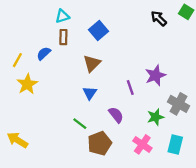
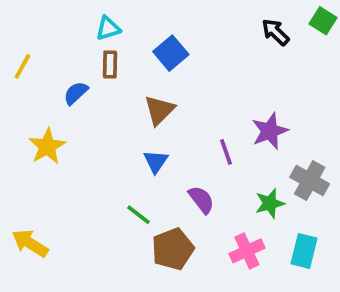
yellow line: (17, 60) -> (22, 66), moved
pink cross: (142, 144) -> (247, 251), turned 30

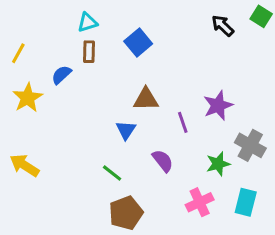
brown triangle: (159, 110) -> (146, 99), moved, turned 44
yellow star: (47, 146) -> (28, 98), moved
yellow arrow: (30, 243) -> (25, 165), moved
brown pentagon: (173, 249) -> (126, 213), moved

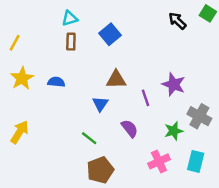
blue semicircle: (61, 75) -> (56, 82), moved, turned 49
purple star: (218, 105) -> (174, 84), turned -30
yellow arrow: (25, 165) -> (20, 132), turned 90

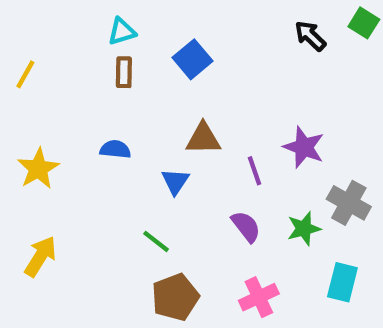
yellow star: (22, 78) -> (38, 169), moved
blue semicircle: (56, 82) -> (115, 149), moved
purple semicircle: (130, 128) -> (246, 226), moved
yellow arrow: (20, 132) -> (40, 256), moved
pink cross: (159, 161) -> (259, 297), moved

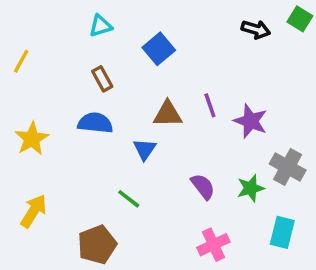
black arrow: (310, 36) -> (256, 29), turned 152
brown rectangle: (124, 72) -> (102, 79), moved, turned -30
blue semicircle: (115, 149) -> (95, 123), size x1.4
purple line: (255, 171) -> (210, 105), moved
brown pentagon: (175, 297) -> (97, 245), moved

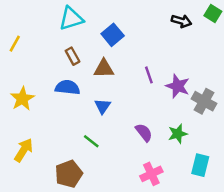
cyan triangle: (101, 26) -> (71, 19), size x1.5
brown triangle: (168, 114) -> (104, 69), moved
gray cross: (288, 167) -> (204, 101), moved

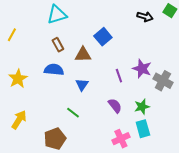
blue square: (113, 35) -> (103, 37), moved
purple line: (149, 75) -> (119, 76), moved
cyan rectangle: (200, 165) -> (143, 129), moved, turned -30

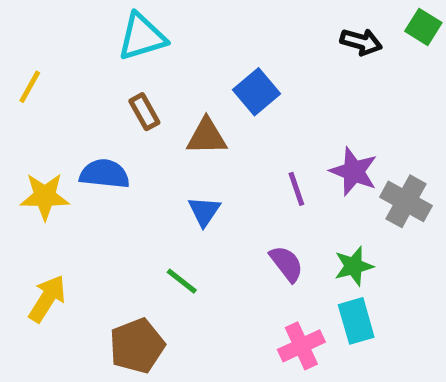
blue semicircle: (54, 70) -> (105, 174), moved
yellow star: (18, 79) -> (45, 196), turned 30

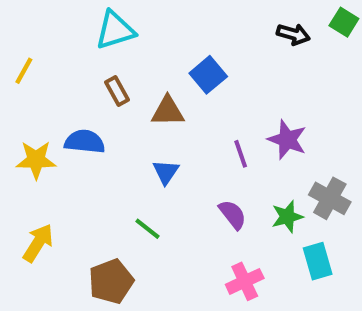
gray cross: (406, 201) -> (330, 198), moved
cyan rectangle: (356, 321) -> (318, 261), moved

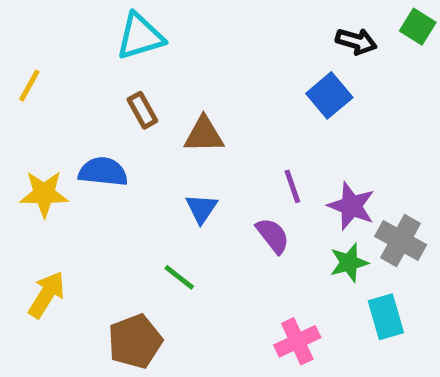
blue square: (208, 75) -> (329, 95), moved
purple star: (287, 140) -> (351, 206), moved
purple semicircle: (233, 215) -> (273, 236), moved

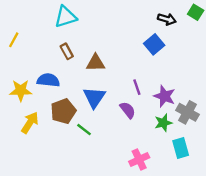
blue triangle: (201, 209) -> (94, 97), size x1.5
yellow arrow: (47, 295) -> (30, 123), moved
brown pentagon: (135, 341) -> (63, 111), moved

